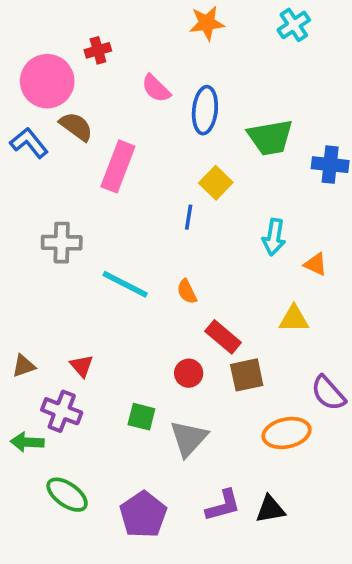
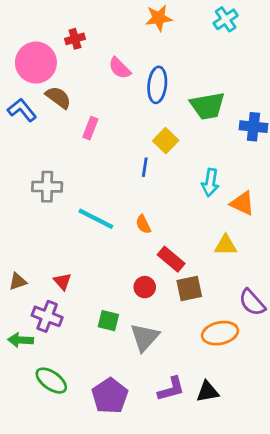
pink rectangle: (118, 166) -> (90, 128), size x0.6
orange triangle: (316, 264) -> (242, 203), size x1.4

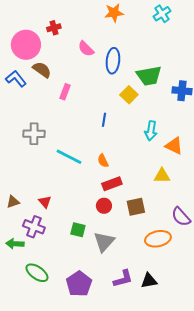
yellow square: (166, 141) -> (129, 95), moved
red rectangle: (171, 259) -> (112, 184), moved, turned -60

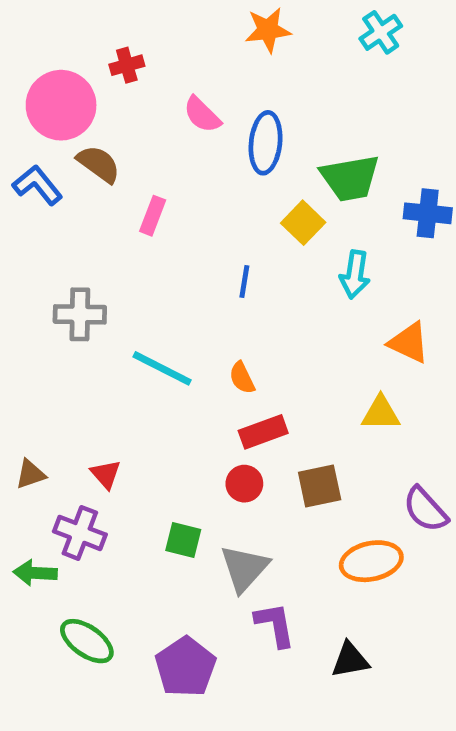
cyan arrow: (151, 131) -> (355, 274), moved
purple L-shape: (123, 279) -> (275, 625), moved, turned -85

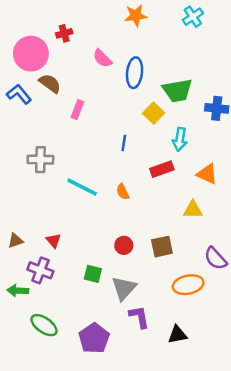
red rectangle: (263, 432) -> (162, 169), moved

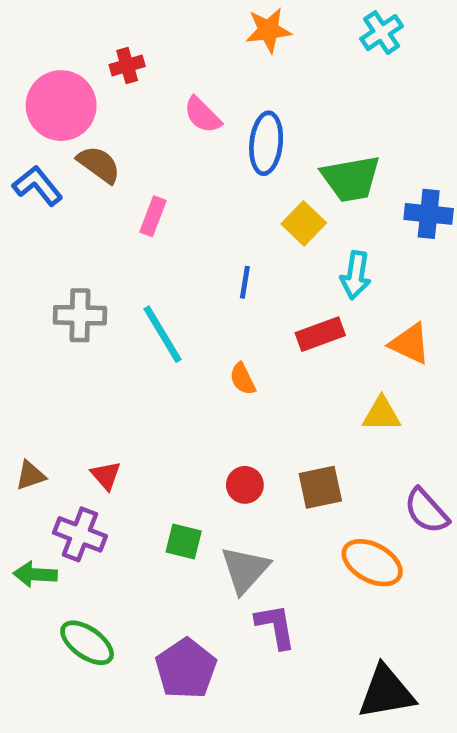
cyan line: (82, 187) -> (162, 334), moved, turned 32
orange ellipse: (188, 285) -> (372, 563), turned 40
black triangle: (177, 335) -> (386, 692), moved, size x1.5

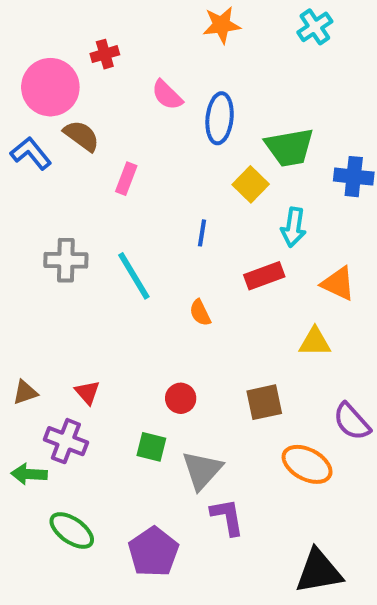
red circle: (245, 485) -> (181, 398), moved

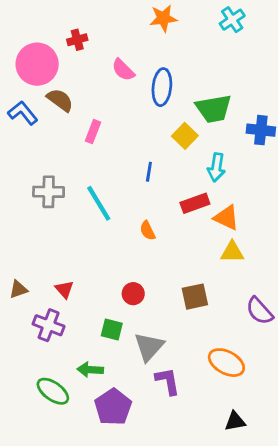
orange triangle: (338, 284) -> (226, 218), moved
orange ellipse: (307, 464) -> (226, 363), moved
green arrow: (29, 474) -> (90, 370), moved
black triangle: (319, 571) -> (235, 421), size x0.6

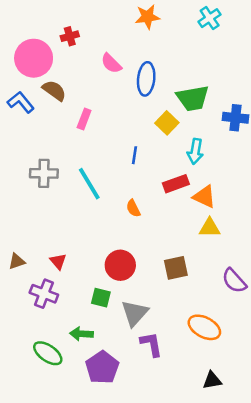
red circle: (133, 294) -> (120, 265), size x1.5

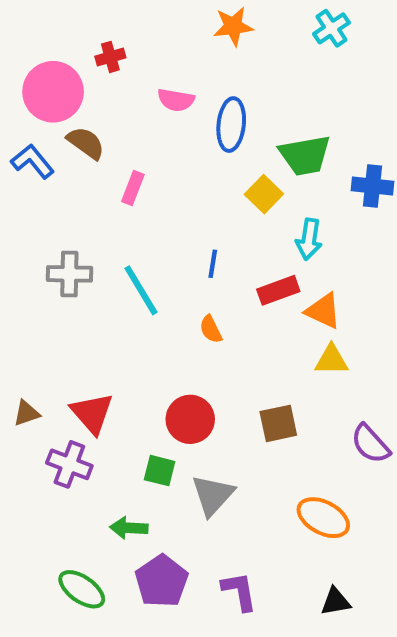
pink semicircle: (111, 63) -> (176, 100), turned -35
blue line: (135, 155) -> (213, 264), moved
red triangle: (58, 261) -> (92, 413), size x1.6
purple L-shape: (151, 344) -> (239, 591), moved
green ellipse: (48, 353) -> (82, 589), moved

